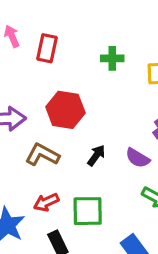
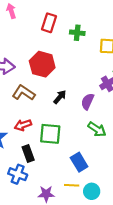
red rectangle: (47, 48) -> (49, 23), moved
purple semicircle: (138, 158) -> (87, 102), turned 77

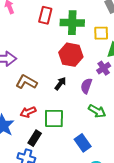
green cross: (77, 33) -> (72, 23), size x1.6
red hexagon: (42, 64) -> (71, 55), moved
black rectangle: (28, 154) -> (35, 138), turned 56

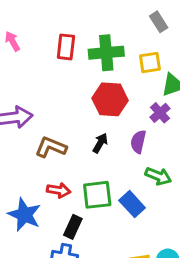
red arrow: (28, 112) -> (59, 190), turned -140
blue rectangle: (83, 143) -> (132, 204), moved

